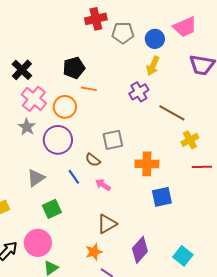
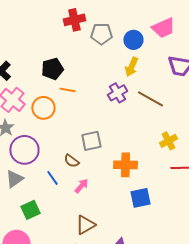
brown line: (172, 113) -> (150, 99), moved
purple circle: (58, 140) -> (24, 150), moved
pink arrow: (103, 185) -> (81, 186), turned 98

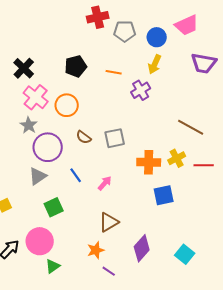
orange line: (67, 90) -> (114, 72), moved
brown line: (150, 99) -> (191, 127), moved
yellow cross: (168, 141) -> (177, 158), moved
brown semicircle: (71, 161) -> (84, 137), moved

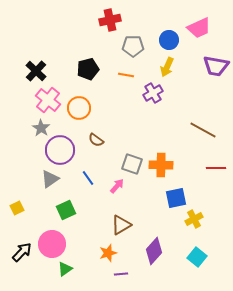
gray pentagon: (125, 31) -> (133, 46), moved
gray square: (115, 138) -> (132, 164), moved, turned 30
yellow cross: (177, 158) -> (194, 219), moved
purple line: (109, 271) -> (121, 274), turned -40

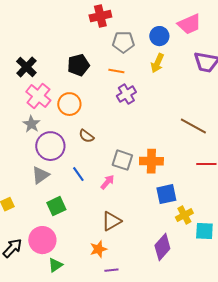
purple cross: (153, 93) -> (126, 94), moved
purple diamond: (154, 251) -> (162, 247), moved
cyan square: (197, 257) -> (204, 231), moved, turned -36

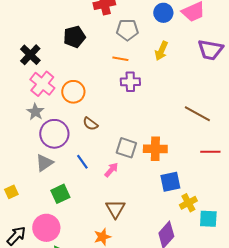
blue circle: (159, 36) -> (163, 13), moved
black pentagon: (78, 65) -> (74, 37), moved
purple cross: (126, 94) -> (130, 82), turned 30
brown triangle: (111, 221) -> (115, 209), turned -30

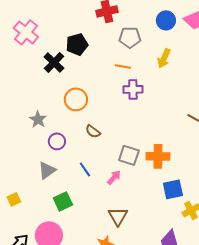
black cross: (30, 55) -> (54, 62), moved
pink cross: (42, 84) -> (26, 32), moved
purple circle: (54, 134) -> (57, 141), size x0.6

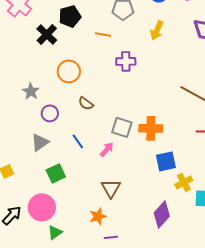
orange line: (123, 66) -> (103, 34), moved

